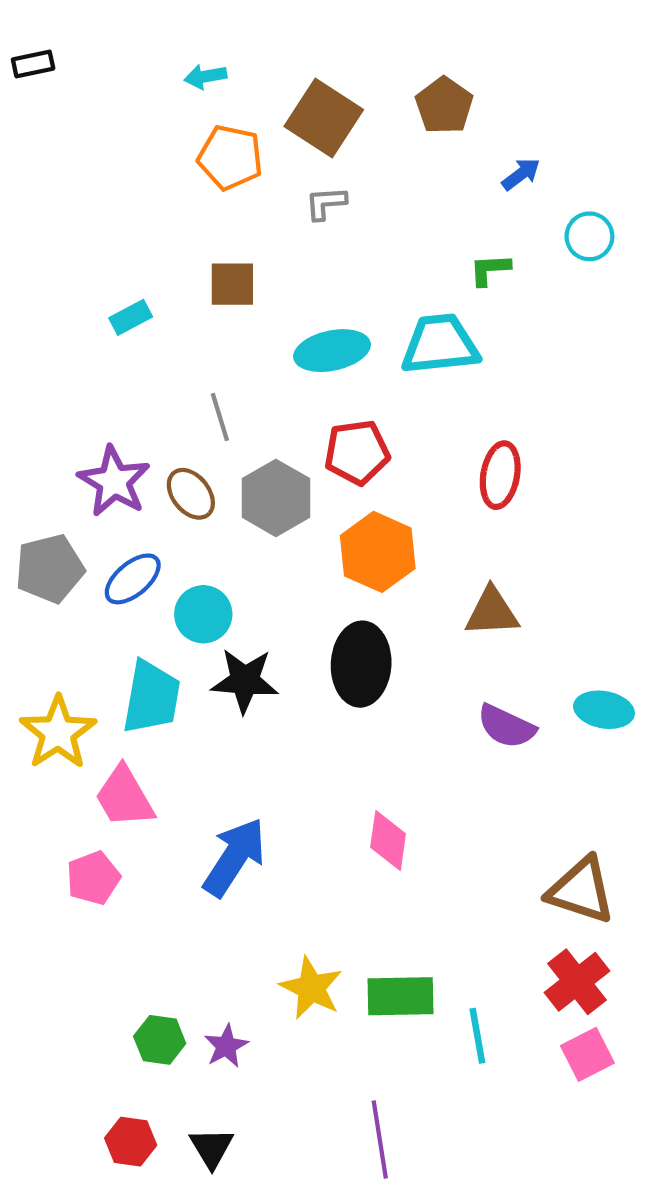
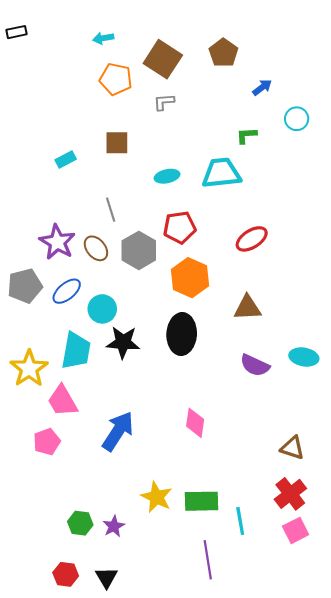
cyan ellipse: (332, 351) -> (167, 176), size x0.7
red ellipse: (500, 475) -> (252, 239), turned 48
brown triangle: (581, 890) -> (292, 448), size x0.7
purple line: (380, 1140) -> (208, 560), moved

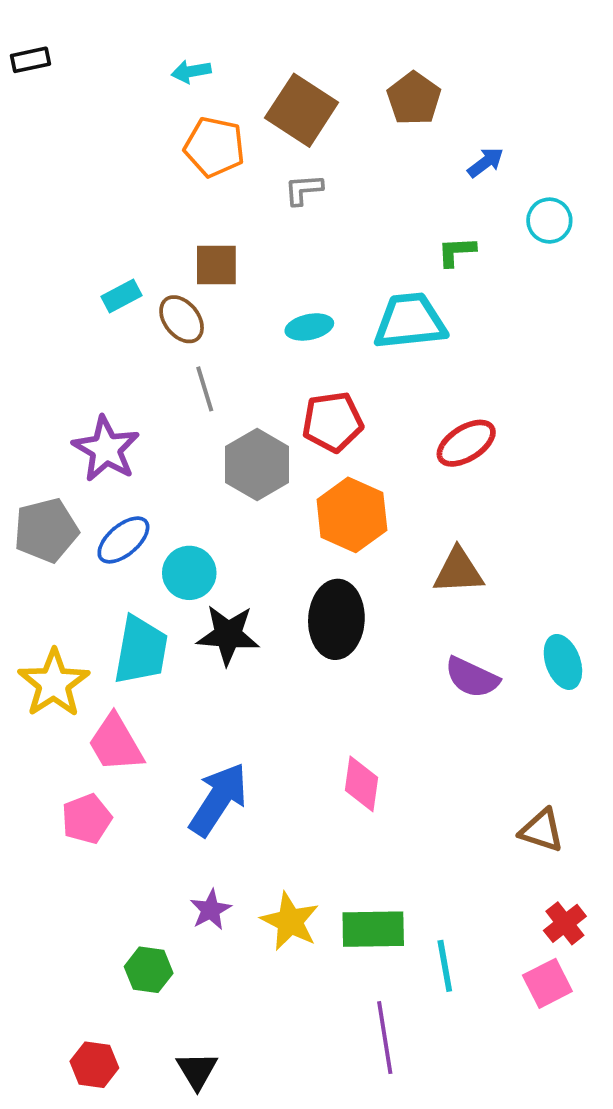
brown ellipse: (96, 248) -> (182, 319), moved
cyan ellipse: (304, 357) -> (563, 662), turned 60
red cross: (290, 494) -> (565, 923), moved, size x0.7
purple star: (114, 526) -> (211, 910), moved
red hexagon: (66, 574) -> (94, 1065), moved

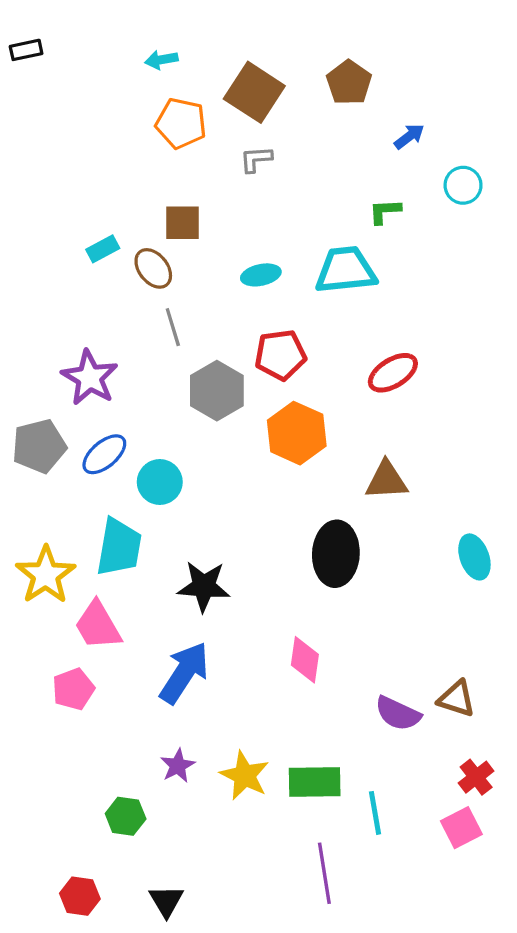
black ellipse: (336, 619) -> (336, 554), moved
black star: (228, 635) -> (204, 586), moved
purple semicircle: (472, 677) -> (398, 714), moved

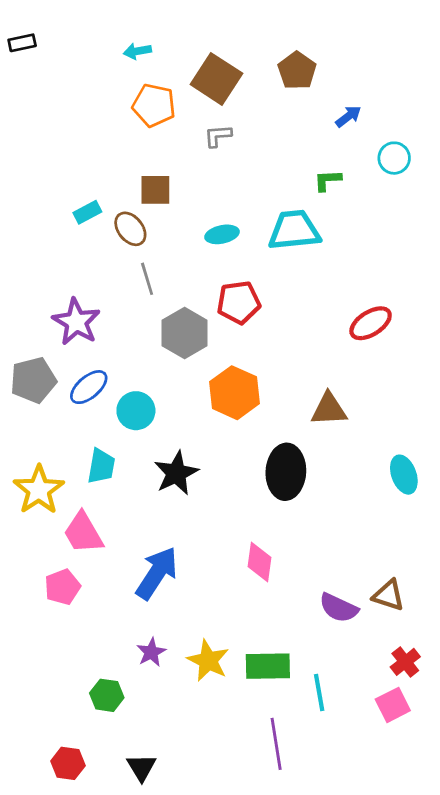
red ellipse: (393, 373) -> (371, 323), moved
orange hexagon: (297, 433) -> (235, 393), moved
cyan trapezoid: (119, 547) -> (101, 466), size x0.7
black star: (204, 586) -> (176, 473), moved, turned -30

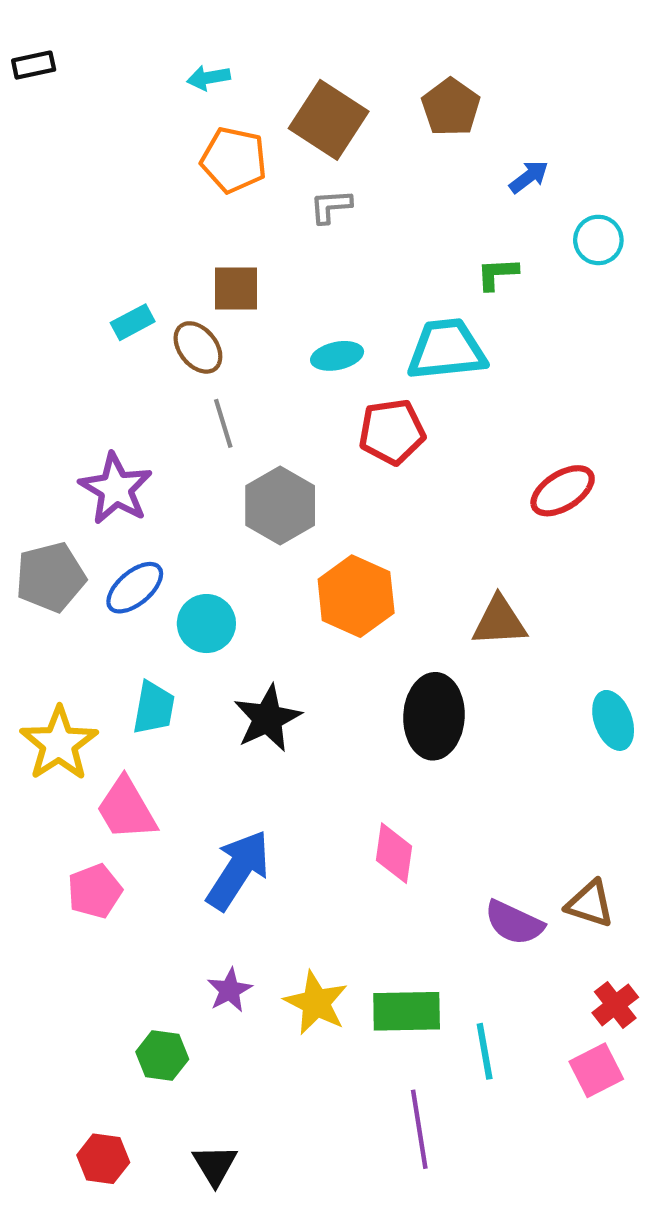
red pentagon: (239, 302) -> (392, 432), moved

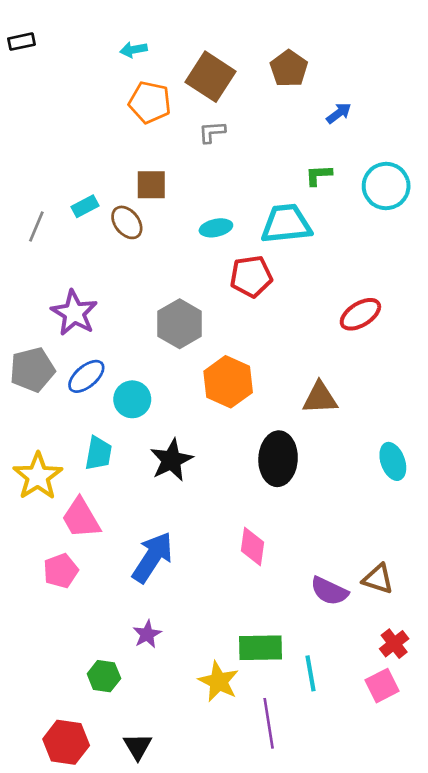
cyan circle: (598, 240) -> (386, 186), moved, size x1.5
gray line: (223, 423) -> (36, 227), moved, turned 40
yellow star: (316, 1003) -> (219, 681), moved
red hexagon: (103, 1159) -> (66, 742), size x1.4

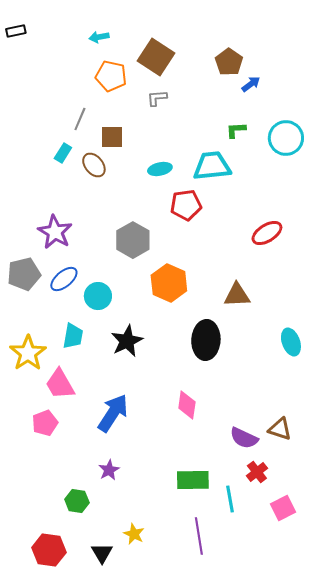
brown pentagon: (289, 69) -> (229, 62), moved
cyan rectangle: (85, 206) -> (63, 153), turned -30
gray line: (36, 227) -> (80, 119), moved
red cross: (394, 644) -> (257, 472), moved
yellow star: (219, 681) -> (134, 534), moved, size x0.7

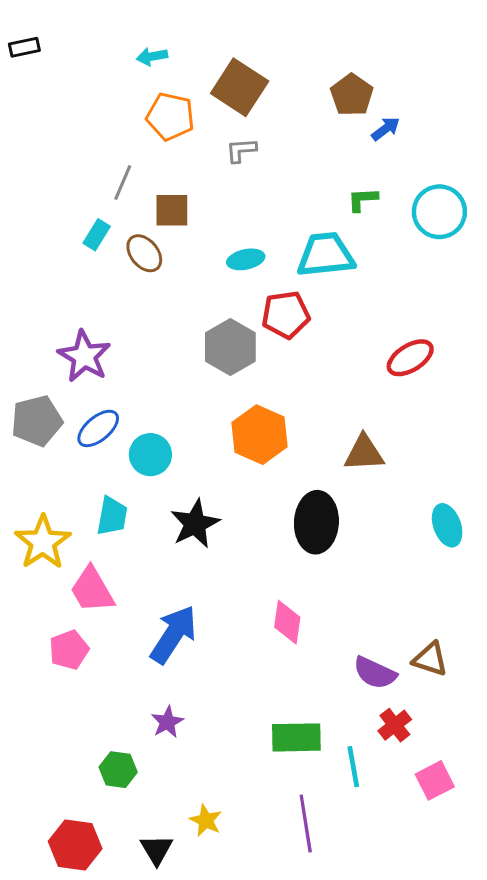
gray hexagon: (133, 240) -> (230, 347), moved

